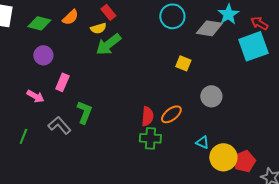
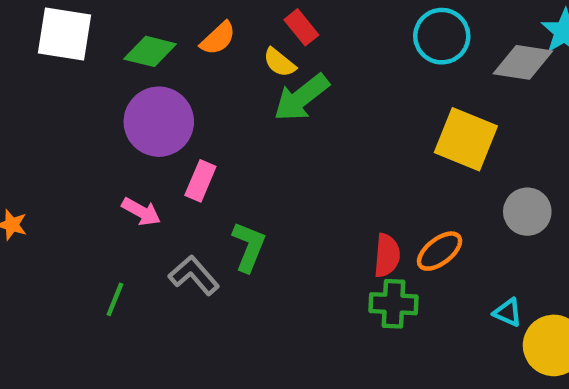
yellow semicircle: (98, 28) -> (279, 62), turned 56
purple circle: (43, 55) -> (159, 122), size x1.6
yellow square: (183, 63) -> (466, 139), size x1.8

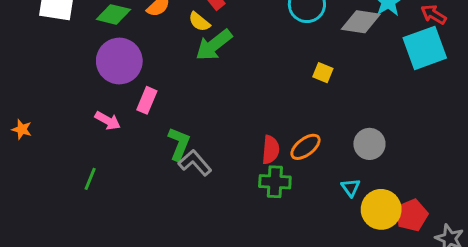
yellow square: (466, 139) -> (323, 73), size x0.5
gray circle: (527, 212) -> (369, 144), moved
gray L-shape: (194, 275) -> (195, 163), moved
cyan triangle: (508, 313) -> (351, 188), turned 30

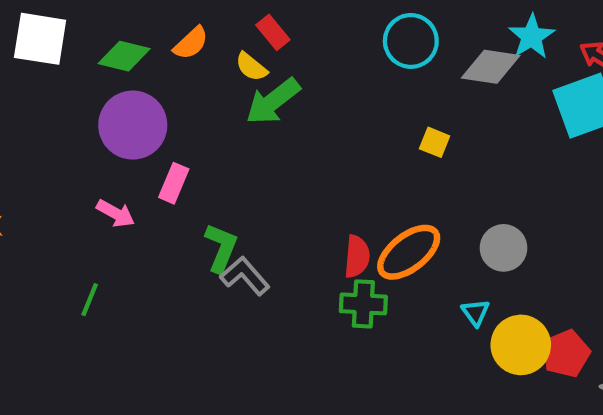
orange ellipse: (305, 147) -> (409, 252), size x1.4

